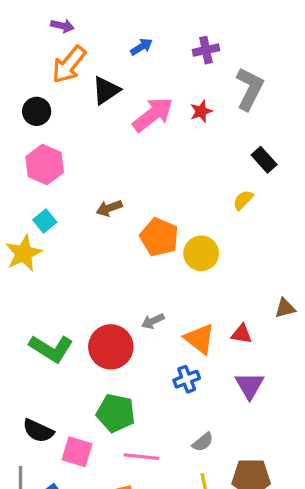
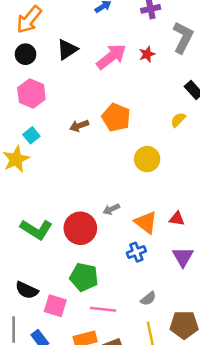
orange arrow: (69, 65) -> (29, 20), moved
black triangle: (106, 90) -> (67, 49), moved
orange pentagon: (159, 237) -> (116, 117), moved

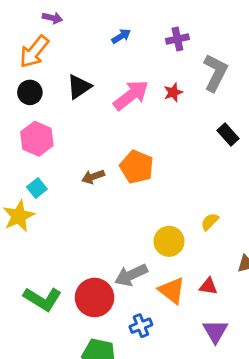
yellow semicircle: (178, 120) -> (210, 222), moved
yellow circle: (147, 159) -> (169, 241), moved
gray arrow: (111, 209) -> (131, 275), size x1.6
blue cross: (136, 252) -> (141, 326), moved

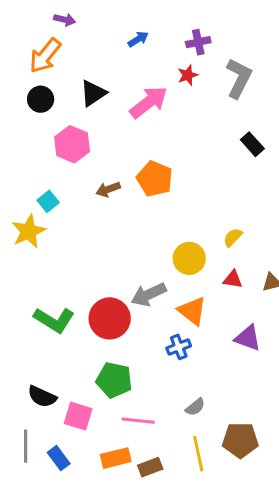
red star: (173, 92) -> (188, 75), moved
pink hexagon: (37, 139) -> (72, 144), moved
red triangle: (208, 286) -> (233, 279), moved
blue cross: (141, 326) -> (179, 347), moved
purple triangle: (215, 331) -> (248, 338), moved, turned -40

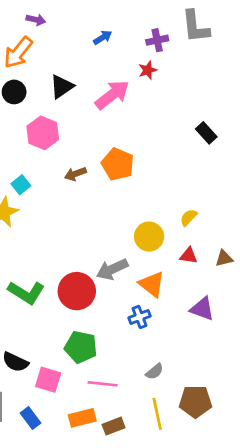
gray L-shape: (239, 78) -> (195, 27), moved, turned 147

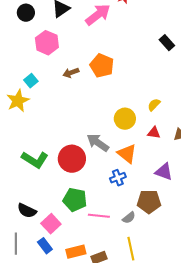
gray arrow: (112, 269) -> (98, 143), turned 60
pink square: (48, 380) -> (51, 224), turned 30
pink line: (103, 384) -> (99, 216), moved
brown pentagon: (195, 402) -> (149, 202), moved
blue rectangle: (30, 418) -> (45, 246), moved

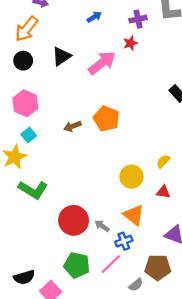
pink hexagon: (47, 43) -> (25, 103), moved
gray arrow: (98, 143) -> (102, 226), moved, size x0.6
green L-shape: (35, 160) -> (33, 190), moved
black semicircle: (27, 211) -> (24, 277), turned -42
pink line: (99, 216) -> (111, 264), moved, turned -50

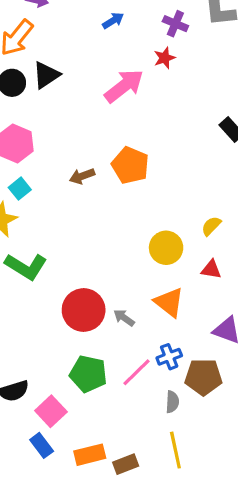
purple cross: (138, 19) -> (175, 24), turned 35
black triangle: (61, 56) -> (46, 75), moved
blue cross: (124, 241) -> (169, 357), moved
gray semicircle: (136, 285) -> (172, 402), turned -48

